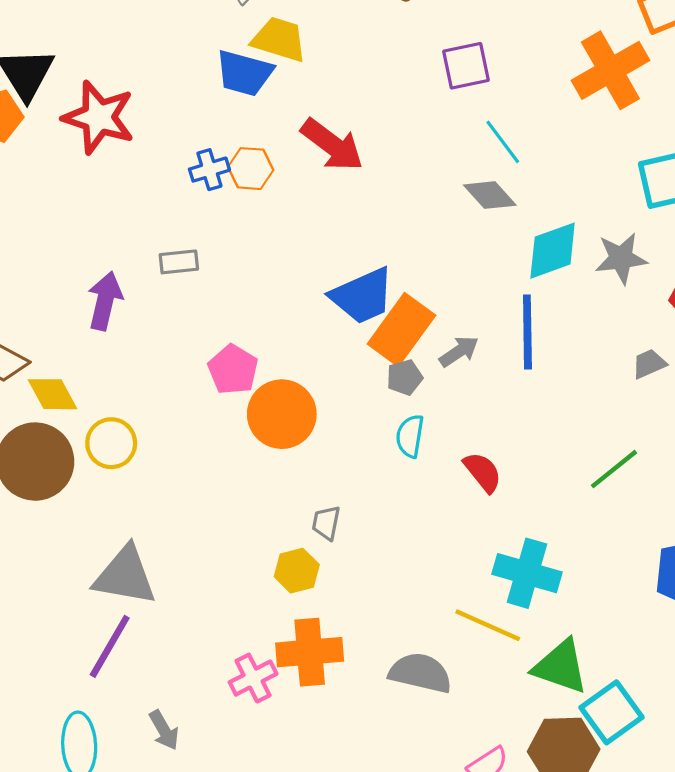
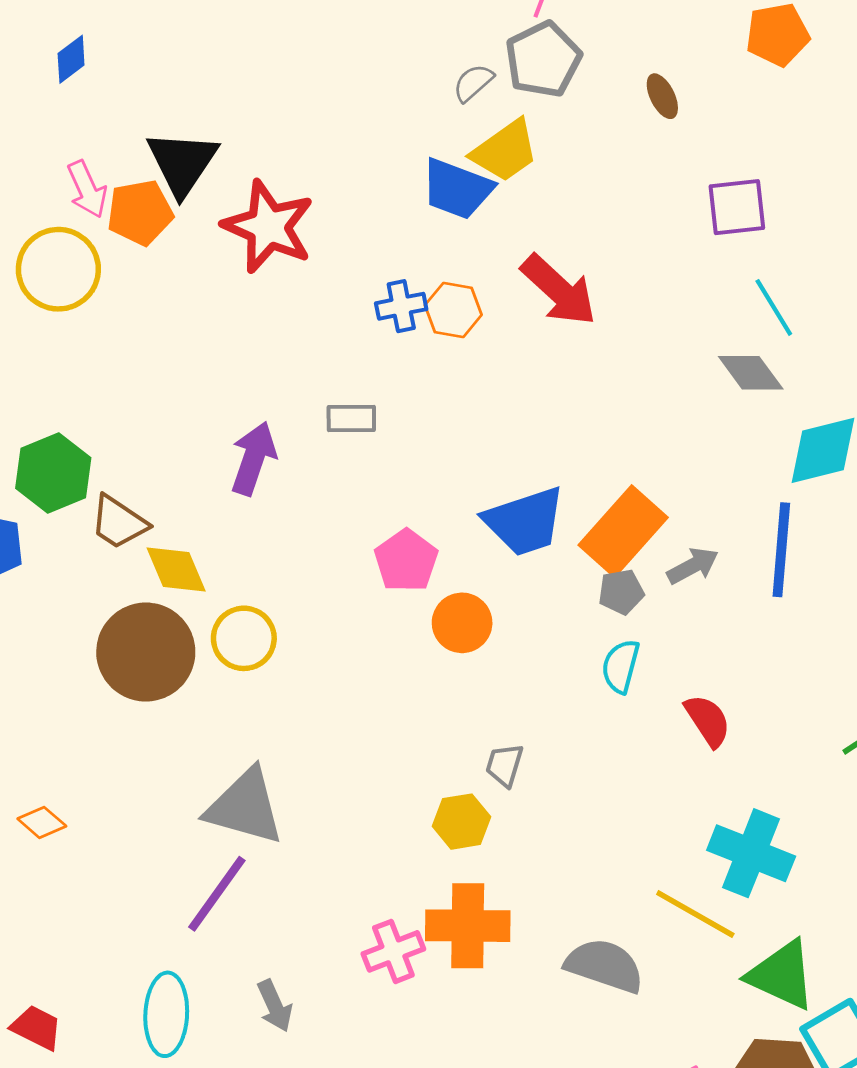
yellow trapezoid: (279, 39) -> (505, 151), turned 122
blue trapezoid: (362, 296) -> (525, 521), moved
orange circle: (282, 414) -> (462, 623), size x0.7

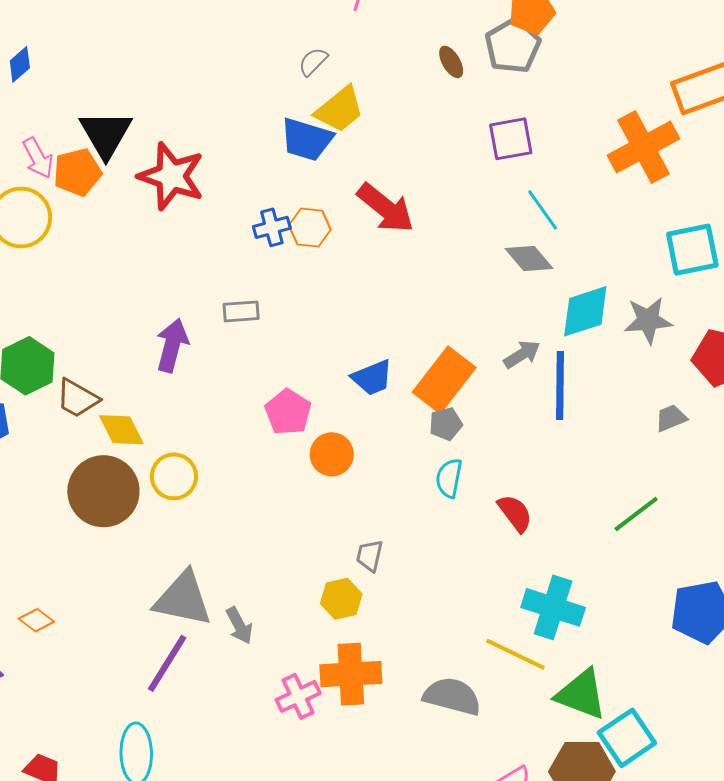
gray pentagon: (543, 59) -> (513, 46), moved
blue trapezoid: (525, 521) -> (372, 378), size x0.7
gray arrow: (693, 566) -> (522, 354), moved
gray arrow: (275, 1006) -> (239, 626), moved

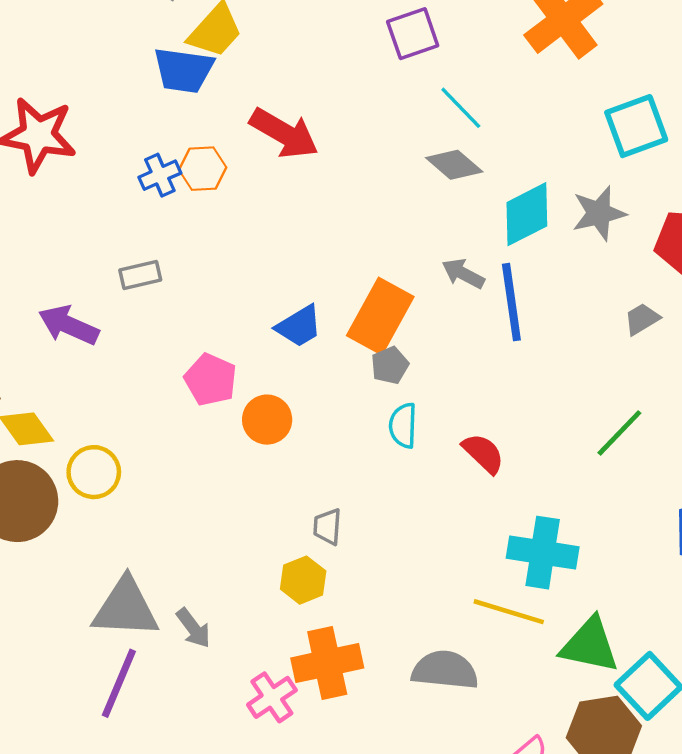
purple arrow: (172, 345) -> (69, 325), turned -72
gray arrow: (522, 354) -> (463, 274), turned -111

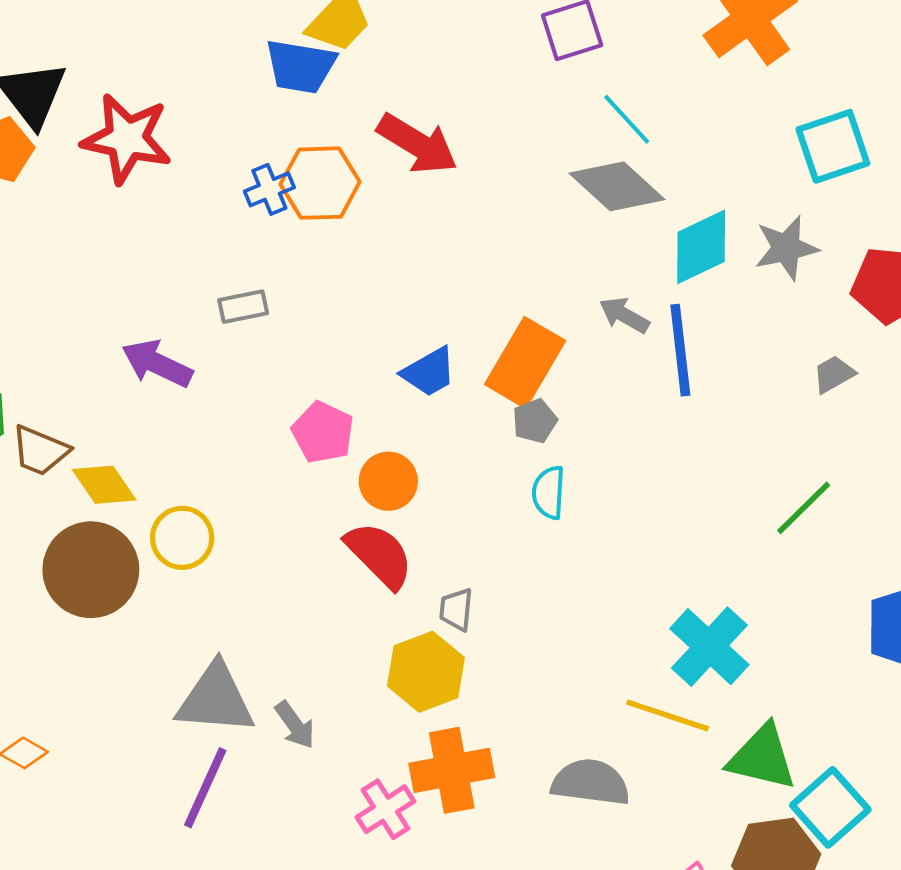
gray diamond: (454, 165) -> (617, 186), size x1.4
orange hexagon: (203, 169) -> (320, 183), size x1.4
red semicircle: (483, 453) -> (379, 555), moved, size x1.4
cyan cross: (543, 553) -> (709, 647), turned 32
yellow hexagon: (303, 580) -> (426, 672), size x1.4

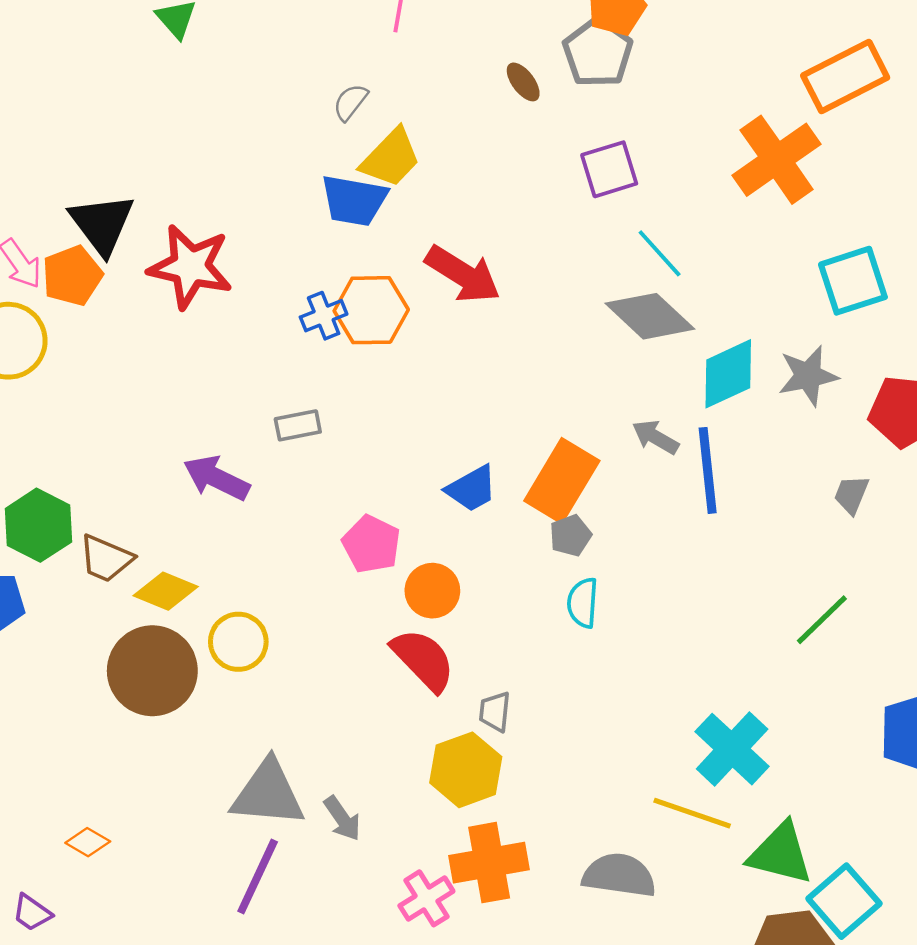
gray trapezoid: (834, 374) -> (851, 495), turned -39
yellow diamond: (104, 485) -> (166, 591), turned -34

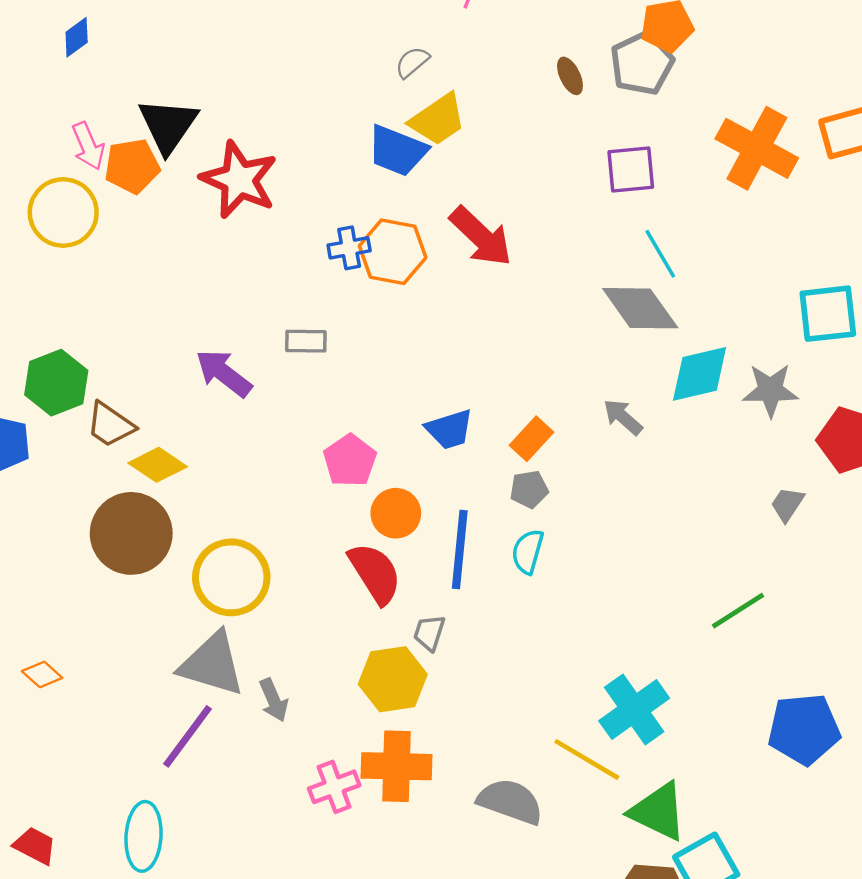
orange cross: (777, 160) -> (757, 148), moved, turned -38
blue line: (708, 470) -> (460, 550), moved
orange rectangle: (562, 481) -> (531, 439), size x0.6
yellow circle: (238, 642) -> (231, 577), moved, size x1.4

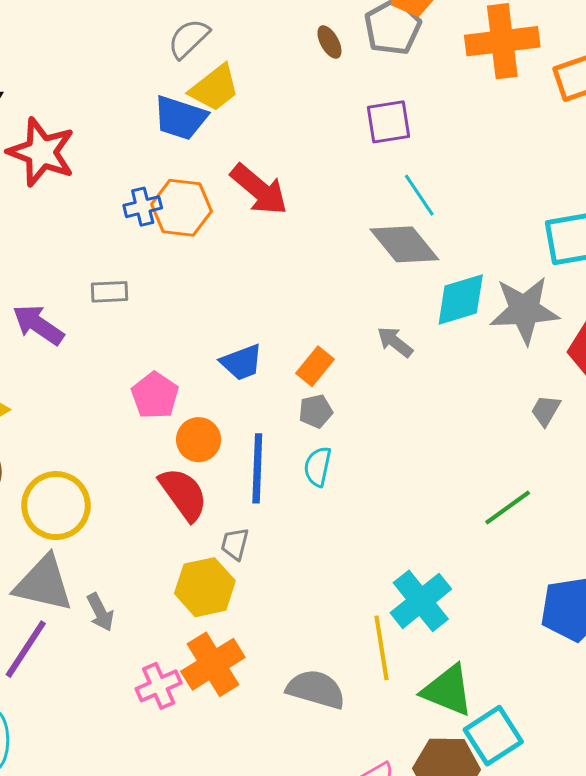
gray semicircle: (412, 62) -> (189, 38), size x1.4
orange cross: (757, 148) -> (502, 41), moved, turned -32
gray star: (770, 390) -> (524, 310), size x1.4
yellow line: (587, 759) -> (381, 648), turned 54
orange cross: (397, 766) -> (213, 664), turned -30

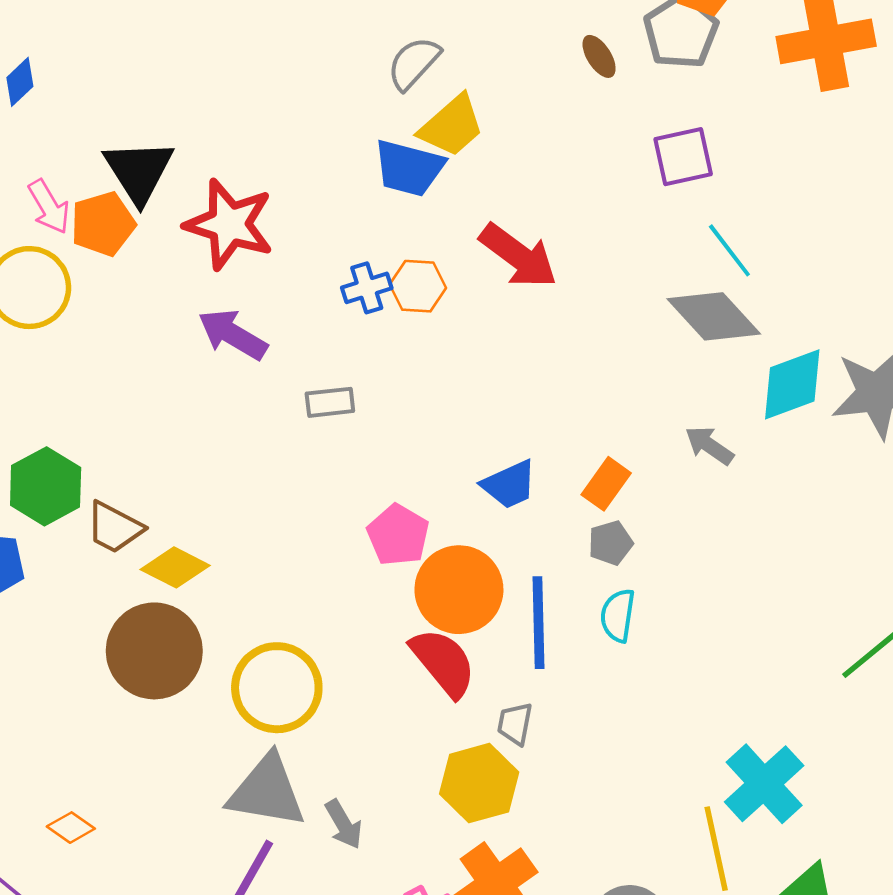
orange hexagon: (181, 208) -> (418, 286), size x0.7
purple arrow: (38, 325) -> (233, 334), moved
orange circle: (199, 440) -> (459, 590), size x1.5

